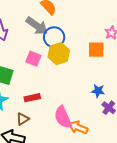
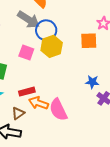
orange arrow: (78, 127) -> (38, 103), moved

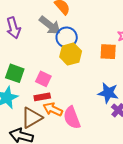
pink square: (26, 53) -> (43, 79), moved
blue star: (92, 82) -> (108, 93), size x1.5
brown triangle: (18, 113) -> (32, 118), size x1.6

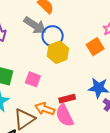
orange square: (108, 52) -> (95, 47), turned -30
red rectangle: (42, 97) -> (67, 99), moved

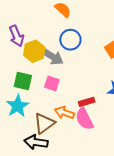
gray arrow: (35, 25) -> (52, 56), moved
yellow hexagon: (58, 52) -> (34, 51), moved

